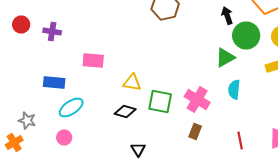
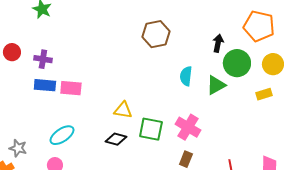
black arrow: (227, 16) -> (218, 43), turned 30
pink rectangle: (93, 60) -> (71, 88), moved
blue rectangle: (54, 82) -> (45, 85), moved
cyan semicircle: (234, 90) -> (186, 76), moved

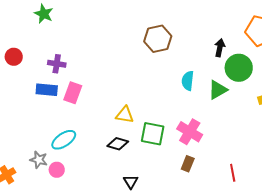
purple cross: (43, 59) -> (57, 64), moved
pink rectangle: (71, 88) -> (73, 93), turned -75
gray star: (18, 148) -> (39, 160), moved

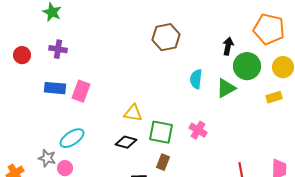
purple cross: (57, 64) -> (58, 49), moved
pink cross: (190, 132) -> (198, 130), size x0.7
brown rectangle: (188, 164) -> (163, 162), moved

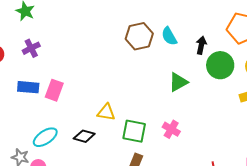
purple cross: (58, 49) -> (31, 48), turned -36
cyan semicircle: (196, 79) -> (169, 36), moved, turned -36
green triangle: (226, 88) -> (178, 82), moved
black diamond: (126, 142) -> (84, 136), moved

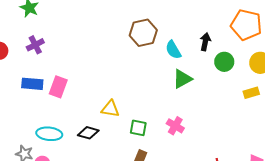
cyan semicircle: (169, 36) -> (173, 50), moved
green circle: (220, 65) -> (224, 62), size x0.7
green square: (134, 131) -> (138, 128), size x0.7
cyan ellipse: (45, 137) -> (49, 134), turned 40

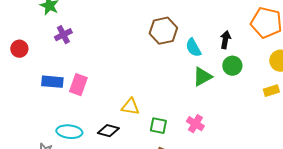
purple cross: (35, 45) -> (63, 35), moved
green circle: (224, 62) -> (232, 66), moved

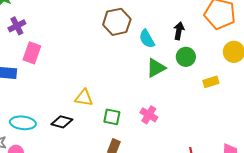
pink rectangle: (78, 85) -> (32, 53), moved
yellow rectangle: (271, 91) -> (211, 82), moved

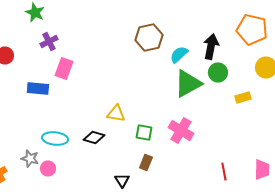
black arrow: (179, 31) -> (211, 46), size x1.4
cyan semicircle: (147, 39) -> (179, 54), turned 78
green triangle: (156, 68) -> (188, 84), size x1.4
pink cross: (149, 115) -> (181, 130), size x1.4

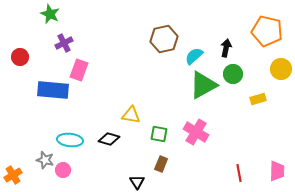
black arrow: (211, 46) -> (226, 48), size x0.7
blue rectangle: (38, 88) -> (53, 90), size x1.4

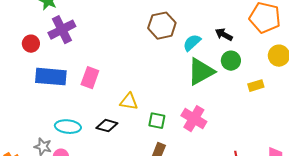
purple cross: (64, 43) -> (62, 30), size x1.5
black arrow: (226, 48) -> (224, 35), turned -72
red circle: (20, 57) -> (31, 44), moved
pink rectangle: (79, 70) -> (90, 78), moved

